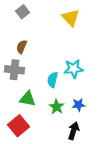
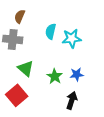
cyan semicircle: (53, 80) -> (51, 31), moved
green triangle: (28, 99) -> (26, 68), turned 30

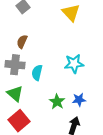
cyan semicircle: (51, 31) -> (37, 73), moved
green triangle: (26, 68) -> (15, 94), moved

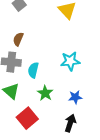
green star: (57, 102) -> (45, 93), moved
red square: (19, 121) -> (27, 118), moved

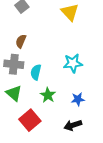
black arrow: (70, 123) -> (73, 125), turned -126

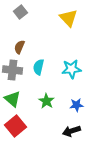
cyan semicircle: (36, 72) -> (38, 67), moved
red square: (30, 120) -> (15, 126), moved

